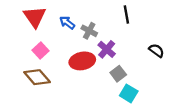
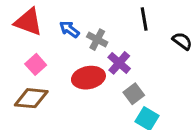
red triangle: (35, 17) -> (28, 22), turned -35
black semicircle: (156, 50) -> (182, 41), moved
brown diamond: (37, 77) -> (31, 98), turned -44

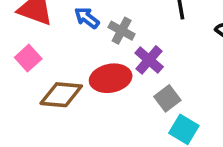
pink square: (36, 64) -> (28, 58), moved
brown diamond: (31, 98) -> (61, 95), moved

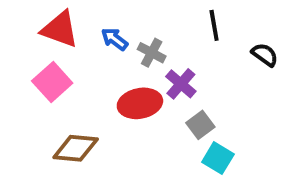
pink square: (28, 58) -> (52, 82), size x1.4
brown diamond: (61, 95) -> (76, 148), moved

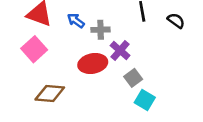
gray cross: (152, 53) -> (101, 30), turned -30
black semicircle: (265, 55) -> (176, 21), moved

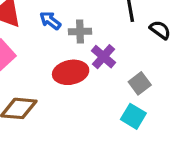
black semicircle: (176, 21) -> (160, 30), moved
gray square: (133, 78) -> (140, 83), moved

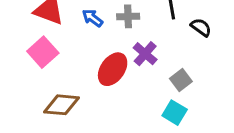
gray cross: (80, 31) -> (128, 16), moved
red ellipse: (71, 72) -> (113, 69), turned -44

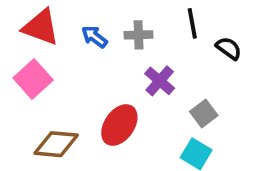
red ellipse: (113, 69) -> (119, 125), moved

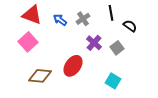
gray cross: (139, 35) -> (83, 19), turned -32
gray square: (204, 113) -> (117, 48), moved

